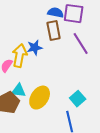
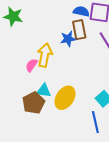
blue star: (35, 48) -> (68, 39), moved

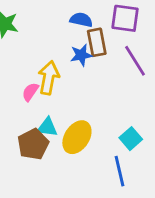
blue semicircle: (81, 11) -> (81, 20), moved

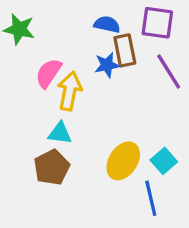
pink semicircle: (30, 92) -> (48, 73), moved, size x1.4
cyan triangle: (47, 127) -> (60, 133), moved
yellow ellipse: (77, 137) -> (123, 161), moved

